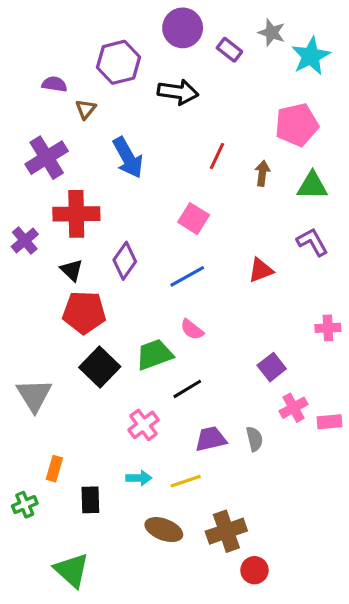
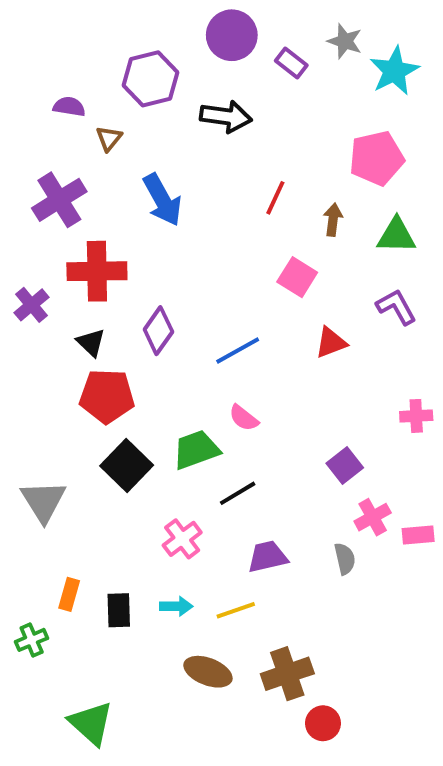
pink square: (194, 219) -> (297, 277), moved
gray semicircle: (254, 439) -> (345, 559), moved
black rectangle: (90, 500) -> (119, 610), moved

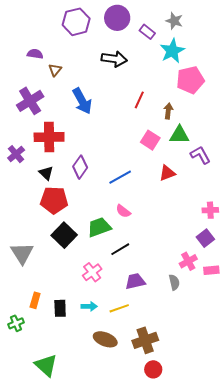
cyan star: (394, 71) -> (172, 51), moved
purple hexagon: (150, 79) -> (76, 22), moved
green triangle: (396, 235) -> (179, 135), moved
purple square: (345, 466) -> (205, 238), moved
red circle: (323, 723) -> (153, 369), moved

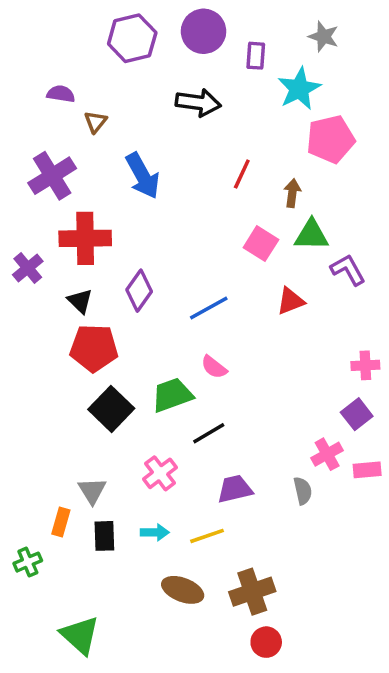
gray star: (174, 21) -> (324, 37), moved
purple rectangle: (147, 32) -> (256, 56), turned 56
gray triangle: (22, 253) -> (92, 491), moved, size x0.7

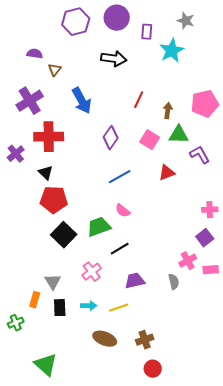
pink pentagon: (331, 139) -> (205, 104), moved
purple diamond: (139, 291) -> (111, 138), moved
brown cross: (252, 592) -> (145, 340), size x0.7

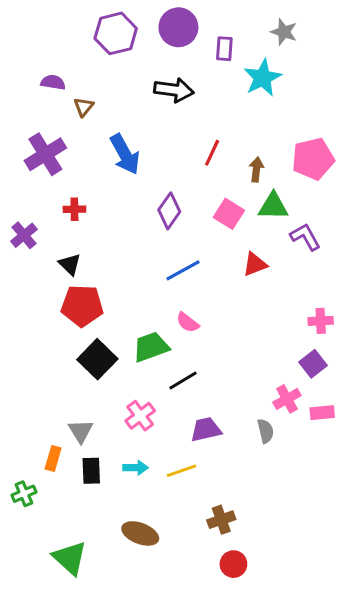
red cross: (49, 137) -> (74, 209), size x0.5
brown ellipse: (105, 339) -> (140, 533), moved

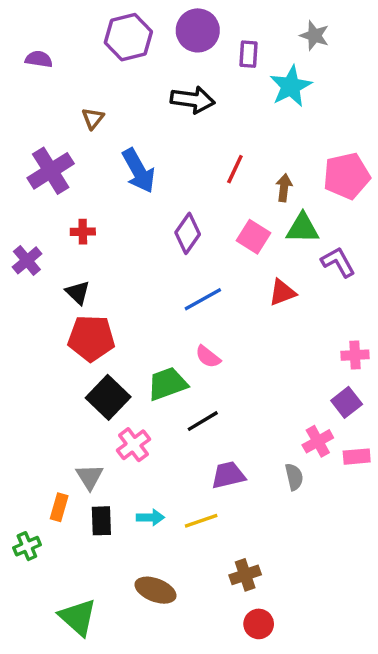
purple semicircle: (53, 82) -> (39, 59), moved
pink cross: (140, 416) -> (134, 445), moved

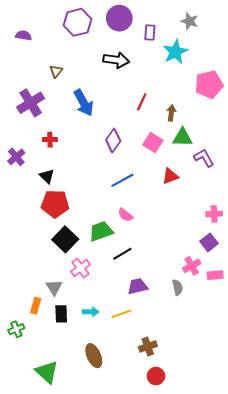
pink pentagon: (347, 176) -> (209, 84), moved
brown ellipse: (155, 590) -> (94, 356), turned 45

